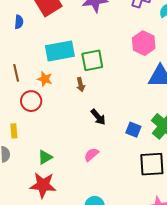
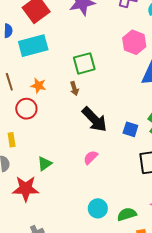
cyan rectangle: (60, 51) -> (33, 46), moved
black arrow: (98, 117) -> (94, 119), size x1.6
red star: (43, 185) -> (26, 189), moved

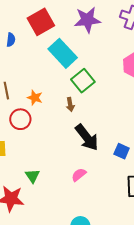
cyan rectangle: (33, 46) -> (63, 53), moved, turned 56
green square: (84, 63) -> (83, 81), turned -30
green triangle: (45, 164) -> (32, 176), turned -35

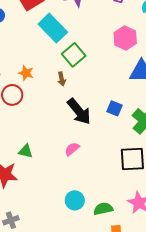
blue square: (122, 151) -> (114, 108), moved
green triangle: (32, 176) -> (26, 151), turned -42

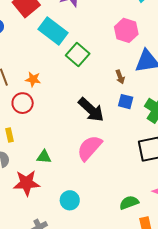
brown arrow: (62, 79) -> (120, 77), moved
pink semicircle: (72, 149) -> (89, 148), size x1.8
cyan circle: (75, 200) -> (70, 200), moved

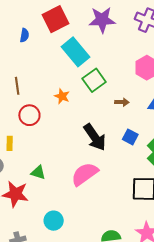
brown arrow: (120, 77) -> (122, 102), moved, turned -80
orange star: (33, 79) -> (62, 96), moved

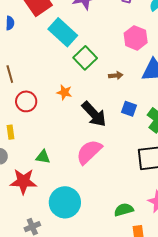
orange star: (62, 96) -> (64, 92), moved
cyan circle: (54, 221) -> (65, 202), size x1.6

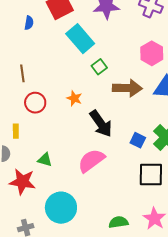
green square: (85, 58) -> (99, 67), size x0.7
brown arrow: (116, 75) -> (127, 88), size x2.0
blue square: (129, 109) -> (138, 140), moved

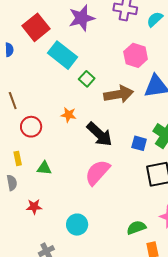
green triangle: (45, 160) -> (44, 168), moved
red star: (22, 182) -> (34, 207), size x0.6
cyan circle: (61, 208) -> (77, 225), size x0.7

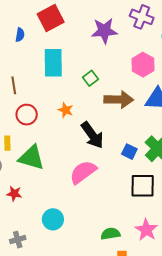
purple star: (82, 18) -> (104, 31), moved
cyan rectangle: (62, 55) -> (53, 63), moved, turned 40
green triangle: (44, 168) -> (32, 158), size x1.8

